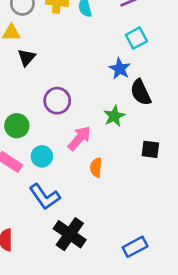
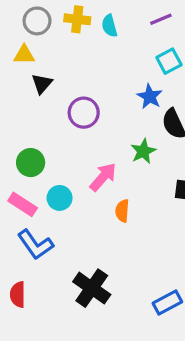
purple circle: (57, 101) -> (84, 113), moved
blue L-shape: (45, 197) -> (35, 245), moved

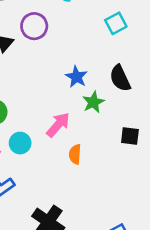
blue star: (150, 97) -> (76, 77), moved
purple circle: (84, 113) -> (34, 26), moved

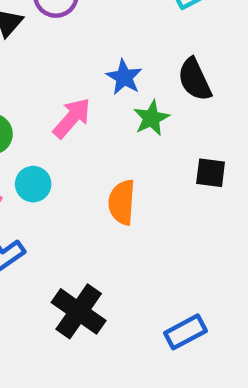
pink arrow: (58, 125) -> (72, 118), moved
orange semicircle: (75, 154) -> (122, 202), size x1.4

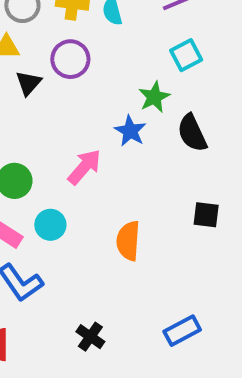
green star: (151, 118) -> (154, 97), moved
black cross: (79, 311) -> (90, 337), size x0.6
blue rectangle: (186, 332) -> (182, 331), moved

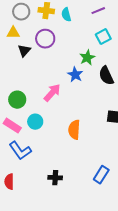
blue rectangle: (182, 331) -> (101, 175), turned -30
black cross: (90, 337) -> (55, 178), turned -32

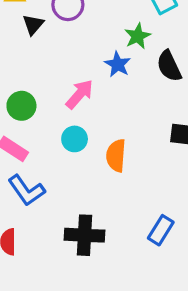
cyan circle: (35, 122) -> (75, 139), moved
black cross: (55, 178) -> (84, 235), size x1.6

